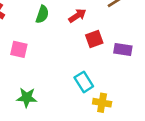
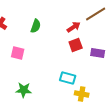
red arrow: (77, 16) -> (74, 27), moved
cyan rectangle: (84, 82) -> (68, 78), turned -42

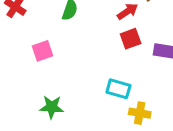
pink square: (18, 53) -> (43, 51), turned -32

